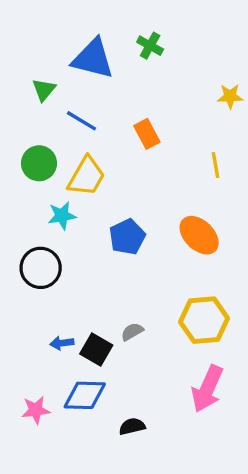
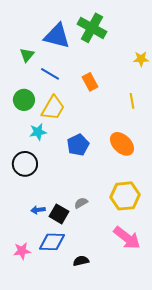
green cross: (150, 46) -> (92, 28), size x1.8
pink arrow: (207, 389) -> (127, 238), turned -76

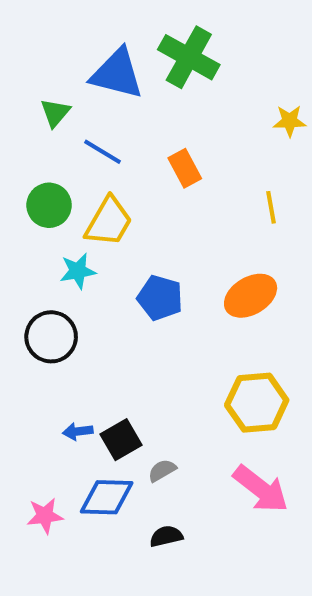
orange ellipse: (122, 144) -> (251, 296), turned -75
blue pentagon: (78, 145) -> (160, 298), turned -30
gray semicircle: (81, 203) -> (162, 470), moved
black square: (59, 214) -> (121, 440), turned 30

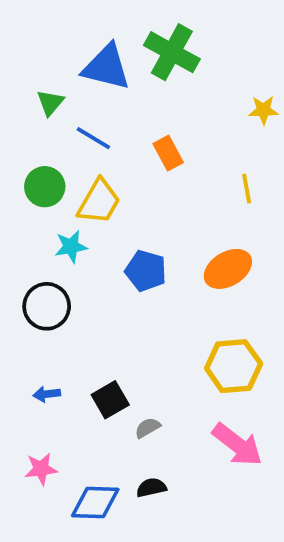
blue arrow: (78, 431) -> (47, 394), moved
blue diamond: (107, 497) -> (95, 503), moved

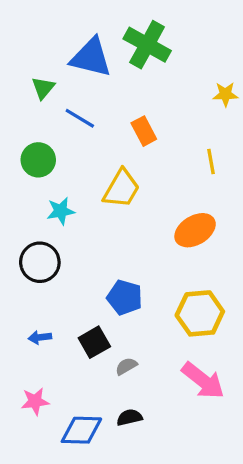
yellow trapezoid: (99, 202) -> (121, 189), moved
blue pentagon: (146, 271) -> (125, 297), moved

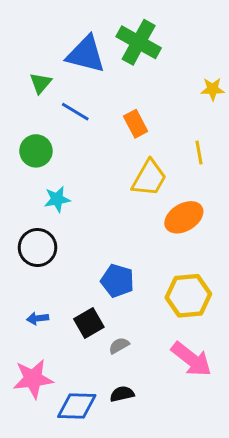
yellow trapezoid: (121, 189) -> (149, 178), moved
pink star: (35, 401) -> (33, 379), size x1.5

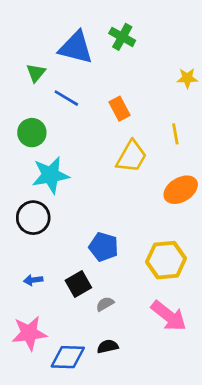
green cross: (139, 42) -> (122, 37), size x0.7
cyan star: (57, 199) -> (50, 175), size x1.6
orange ellipse: (184, 217) -> (181, 190), moved

